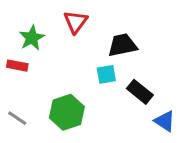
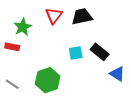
black trapezoid: (122, 45) -> (82, 17), moved
black rectangle: (140, 92) -> (100, 52), moved
blue triangle: (165, 121) -> (117, 74), moved

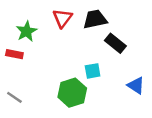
black rectangle: (100, 52) -> (115, 43), moved
cyan square: (76, 53) -> (93, 71), moved
green hexagon: (48, 80) -> (72, 93), moved

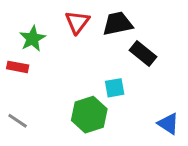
blue triangle: (136, 85) -> (168, 124), moved

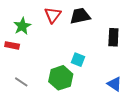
black rectangle: (143, 54) -> (113, 37), moved, turned 54
cyan square: (115, 88) -> (78, 60), turned 32
gray line: (18, 121) -> (21, 82), moved

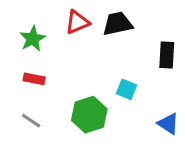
red triangle: (53, 15) -> (77, 22), turned 30
red rectangle: (12, 45) -> (34, 79), moved
cyan square: (78, 60) -> (126, 89), moved

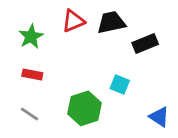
black rectangle: (167, 55) -> (145, 44), moved, turned 65

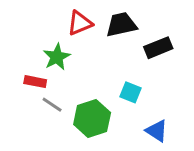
green star: (31, 36) -> (57, 57), moved
gray line: (30, 114) -> (52, 105), moved
blue triangle: (159, 117) -> (157, 131), moved

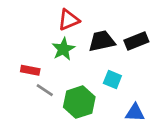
black trapezoid: (121, 25) -> (102, 41), moved
green star: (57, 57) -> (63, 49), moved
blue triangle: (157, 131) -> (135, 113), turned -30

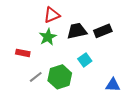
cyan square: (112, 80) -> (85, 60), turned 32
gray line: (45, 90) -> (36, 77), moved, turned -72
blue triangle: (135, 113) -> (113, 85), moved

